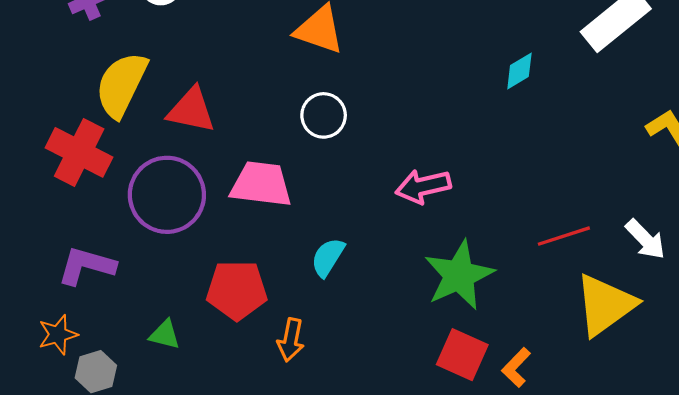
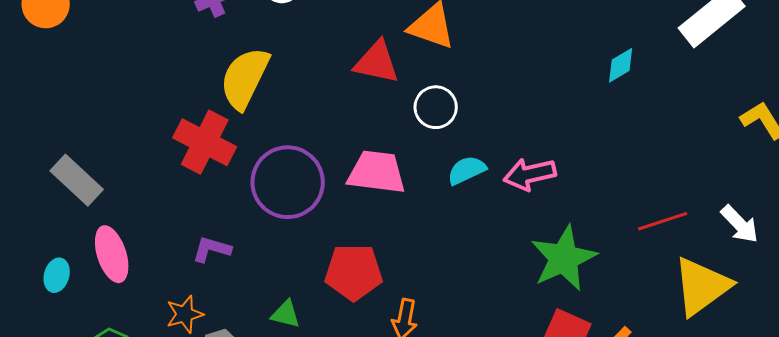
red triangle: (191, 110) -> (377, 62), moved
cyan semicircle: (328, 257) -> (467, 170), moved, turned 33
purple L-shape: (86, 266) -> (212, 249), size x0.7

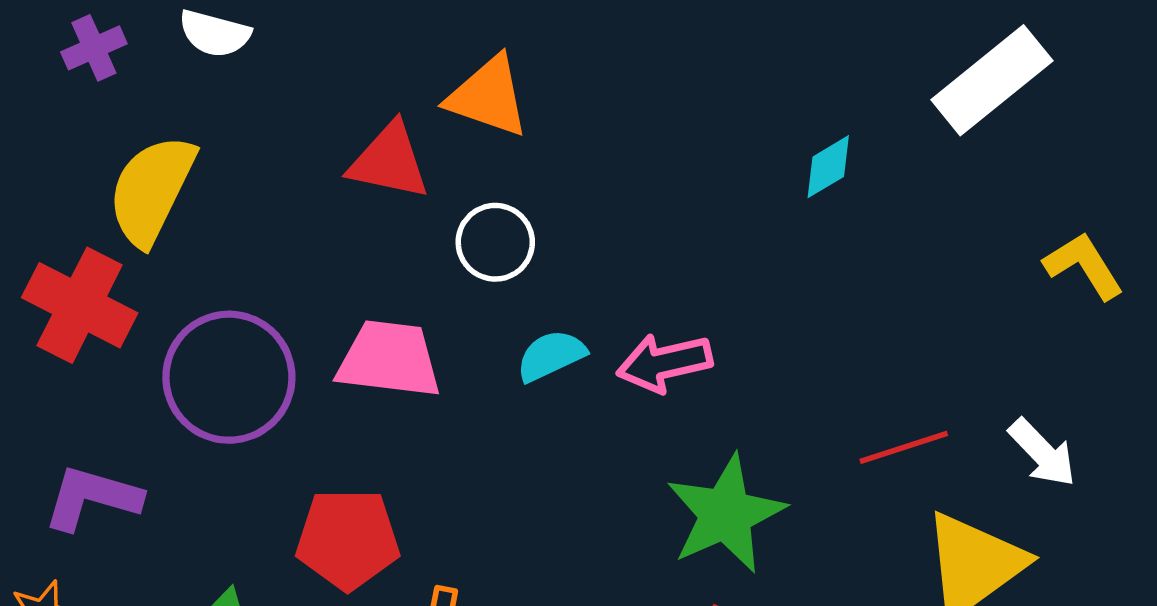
purple L-shape: (212, 249) -> (92, 498), size x1.4

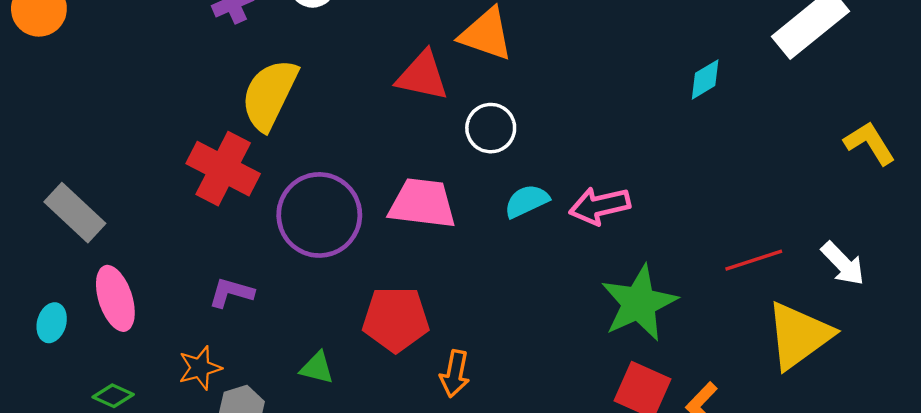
purple L-shape: (92, 498) -> (231, 293), size x0.7

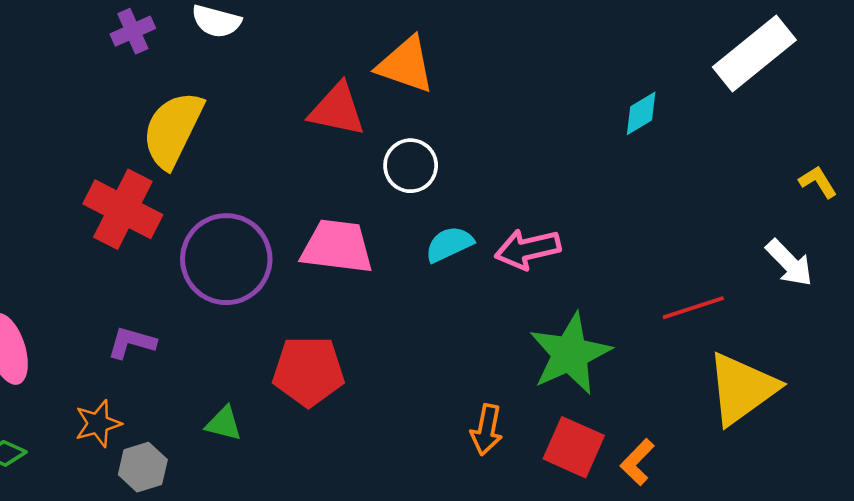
yellow L-shape: (870, 143) -> (818, 182), size x0.7
white arrow: (843, 264) -> (789, 263), moved
orange arrow: (455, 374) -> (487, 430), moved

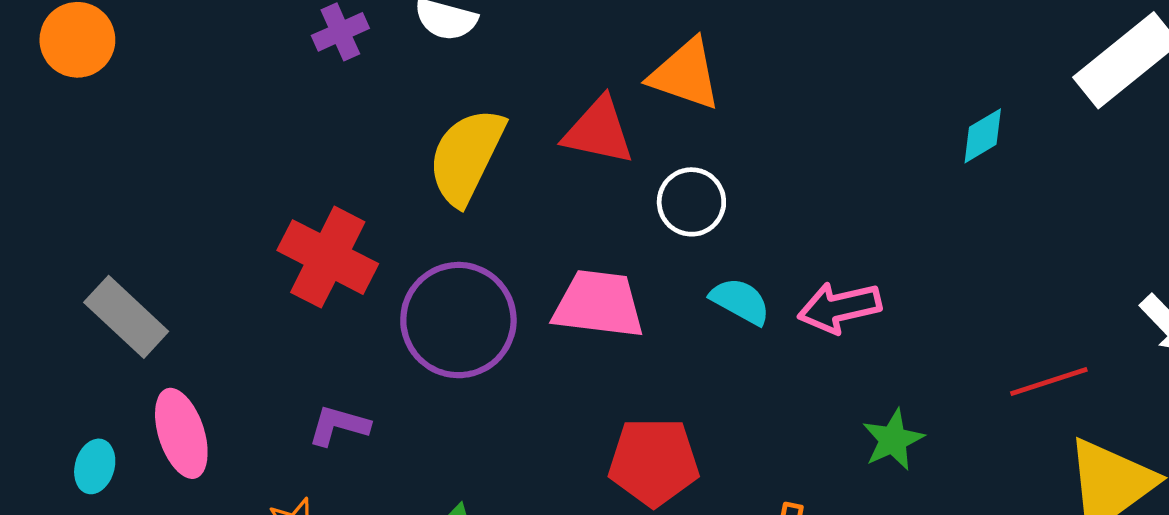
yellow semicircle: (173, 130) -> (466, 156), moved
cyan semicircle: (449, 244) -> (740, 301), turned 54
green star: (570, 354) -> (893, 440), size x0.6
red pentagon: (308, 371) -> (654, 462), moved

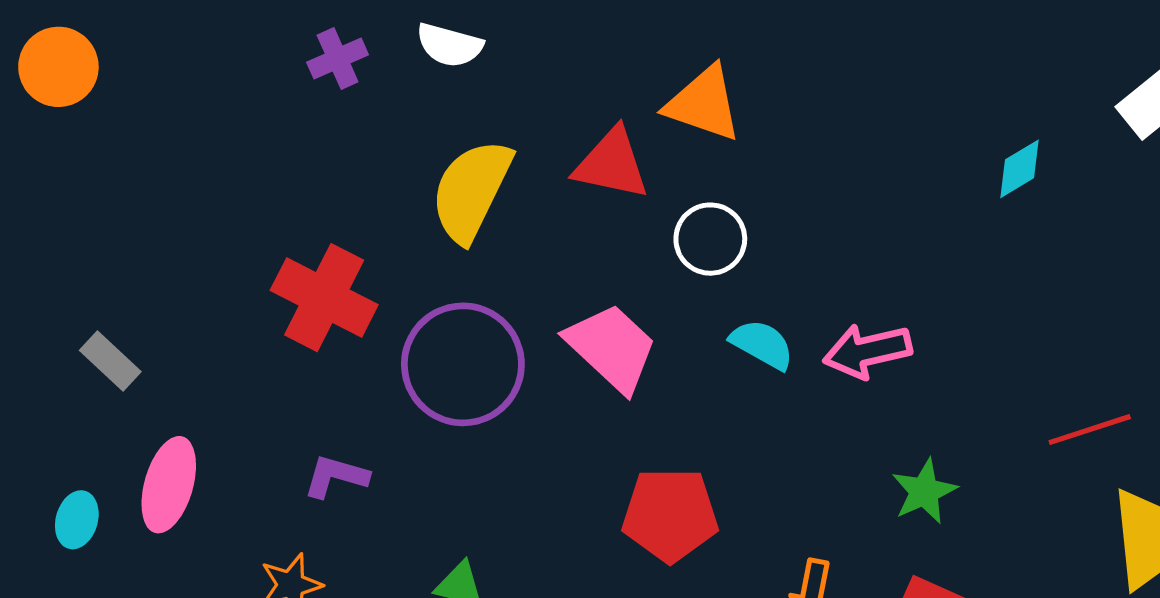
pink trapezoid: (599, 304) -> (612, 348), turned 36
gray rectangle: (126, 317) -> (110, 361), size x0.7
pink ellipse: (181, 433) -> (169, 485), turned 34

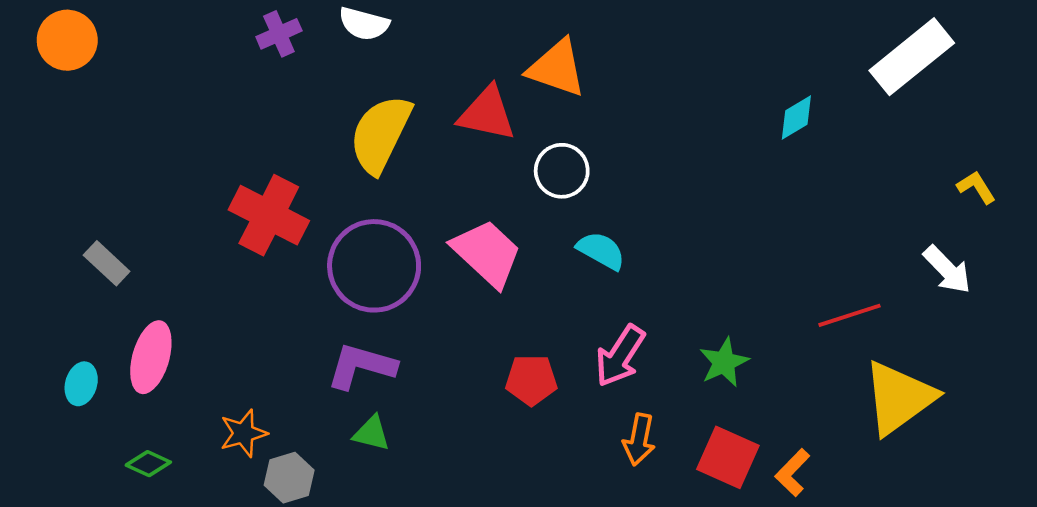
pink arrow: (867, 351) -> (620, 356), moved, turned -44
purple L-shape: (336, 476) -> (361, 366), moved, size x1.4
red pentagon: (670, 515) -> (531, 380), size x0.7

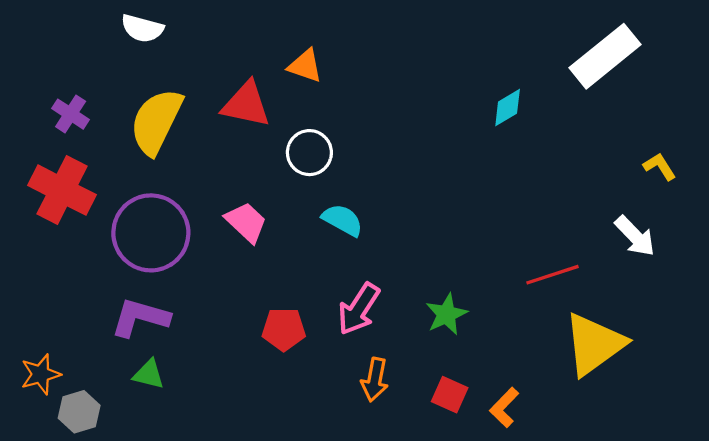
purple cross: (279, 34) -> (71, 114), moved, turned -33
orange triangle: (557, 68) -> (305, 66), size x0.7
pink trapezoid: (487, 253) -> (246, 222), size x0.7
red square: (728, 457) -> (450, 395), size x0.7

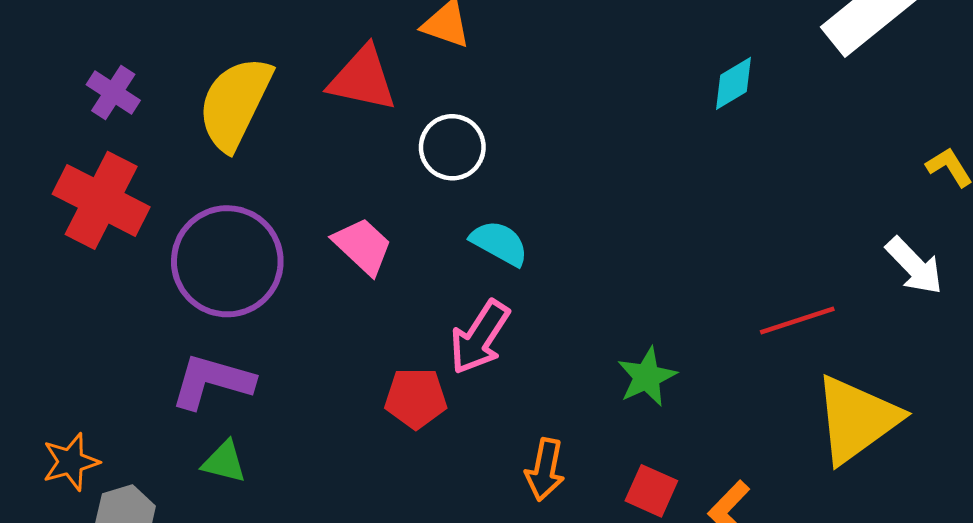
pink arrow: (359, 309) -> (480, 337), moved

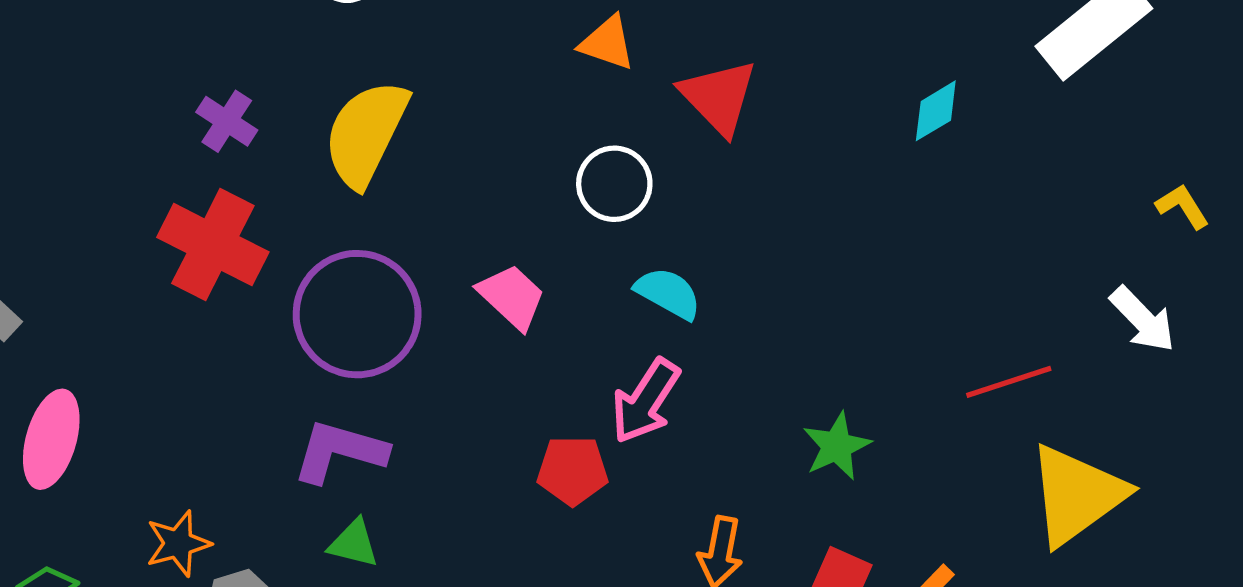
red triangle: (363, 79) -> (719, 97), moved, turned 34

